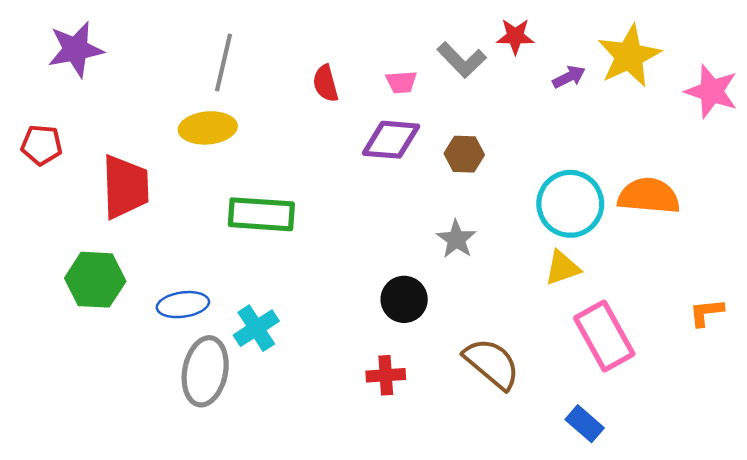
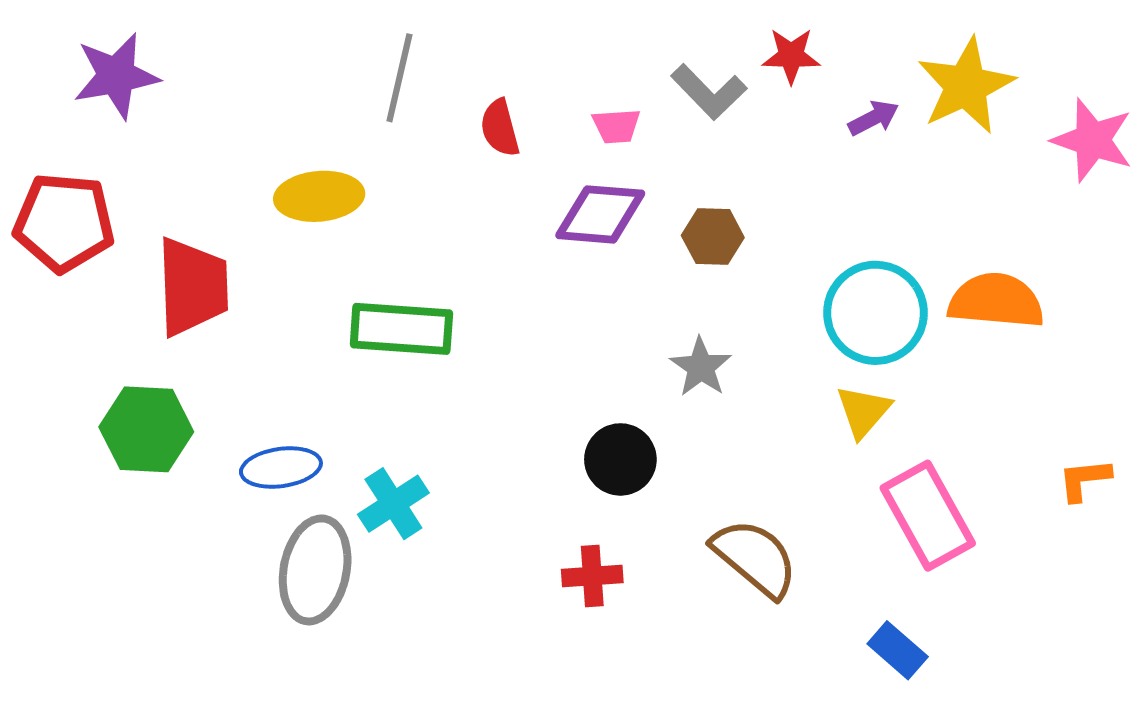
gray line: (223, 62) -> (399, 78), moved
red pentagon: (42, 145) -> (64, 222), size x1.6
yellow triangle: (562, 268) -> (863, 411), turned -30

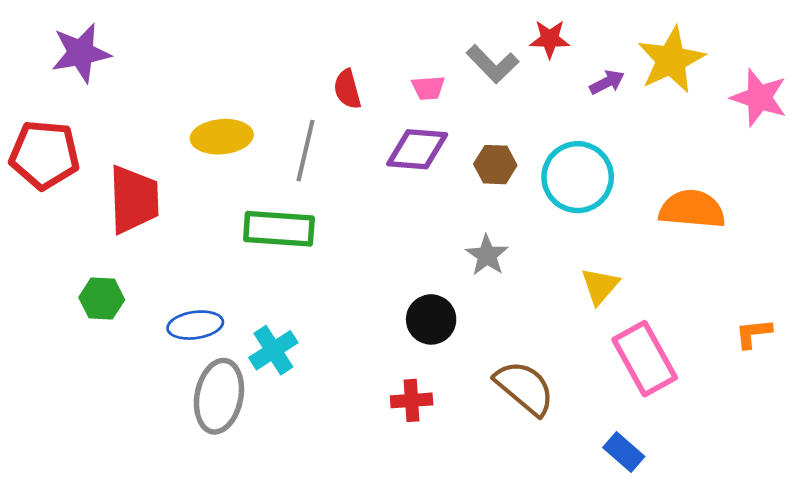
gray line: (399, 78) -> (305, 151), moved
cyan circle: (876, 313) -> (578, 177), moved
green hexagon: (146, 429) -> (102, 299), size x0.7

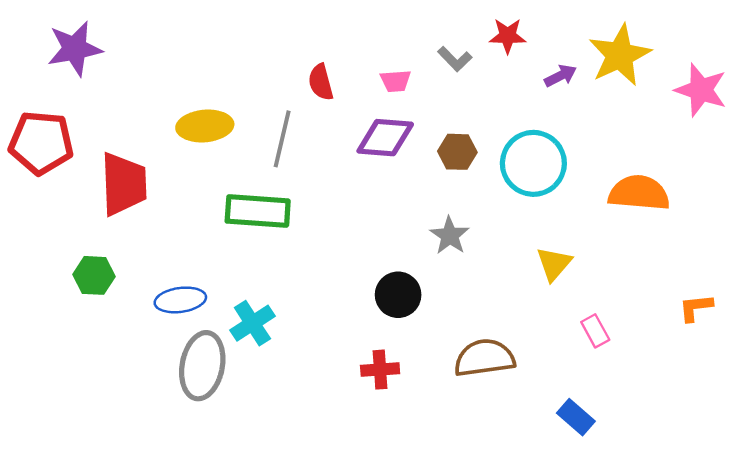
gray L-shape: (492, 64) -> (455, 59), size x0.7
pink rectangle: (645, 359) -> (595, 331), size x0.5
brown semicircle: (525, 388) -> (484, 358), turned -48

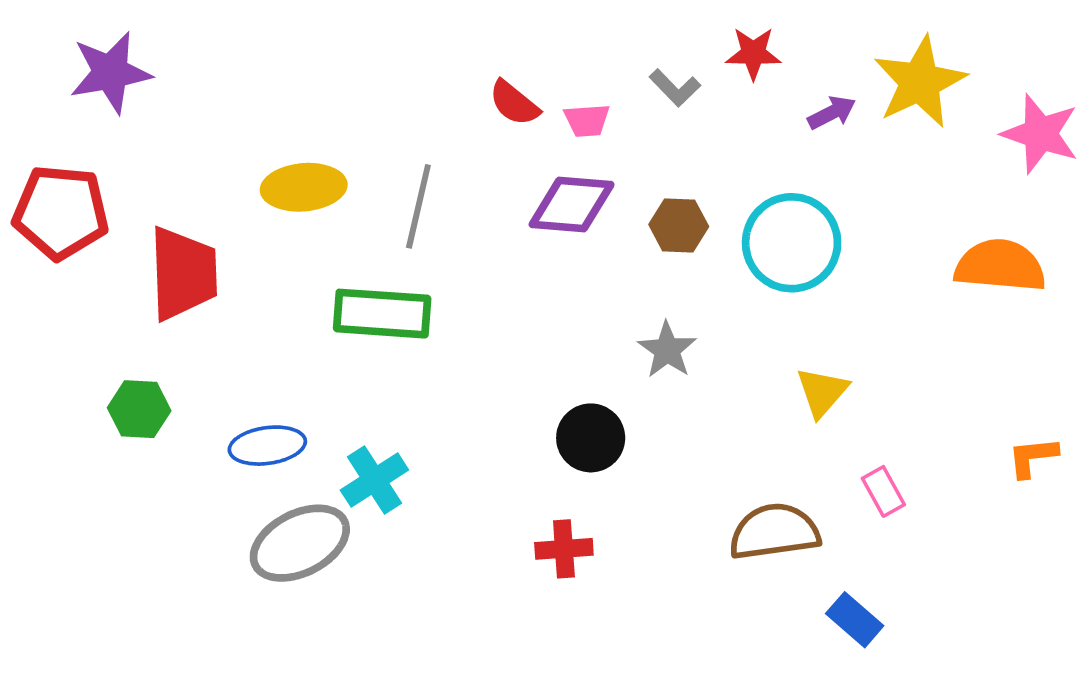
red semicircle: (321, 82) -> (514, 103), moved, turned -36
orange semicircle: (639, 193) -> (1000, 266), moved
brown semicircle: (484, 358) -> (774, 532), moved
gray ellipse: (202, 366) -> (300, 543), turned 52

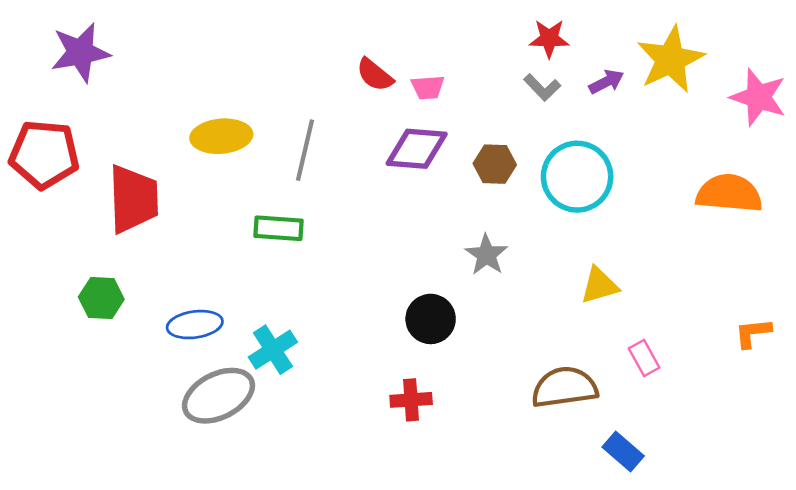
gray L-shape: (675, 88) -> (542, 87), moved
green rectangle: (382, 314) -> (279, 228), size x0.7
yellow triangle: (822, 392) -> (599, 285), turned 33

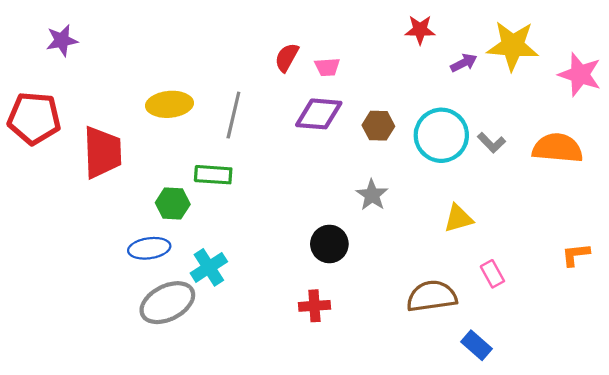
purple star: (80, 52) -> (62, 40), size x0.7
yellow star: (671, 59) -> (513, 46), turned 30
red semicircle: (375, 75) -> (287, 57), turned 80
gray L-shape: (542, 87) -> (491, 143), moved
green hexagon: (101, 298) -> (173, 203), moved

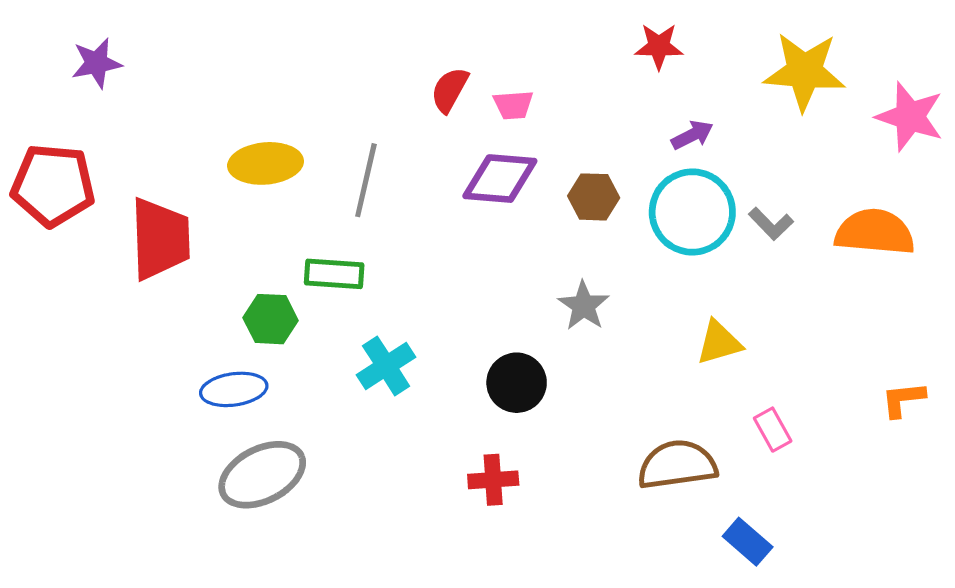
purple arrow: (464, 63) -> (692, 135), moved
cyan cross: (209, 267) -> (386, 366), moved

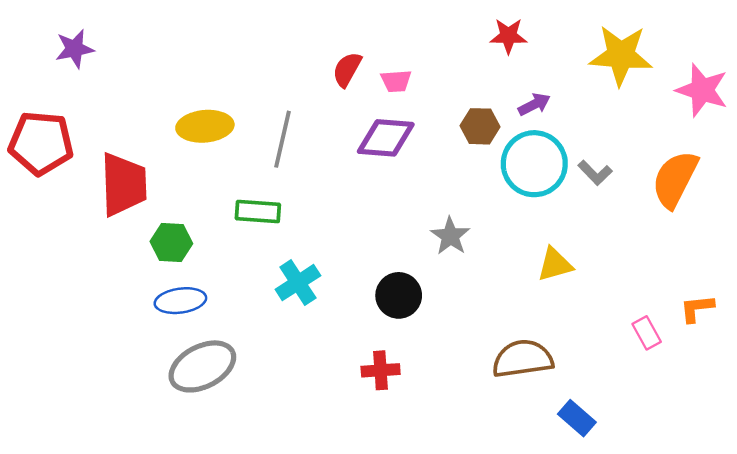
brown hexagon: (594, 197) -> (480, 126), moved
orange semicircle: (875, 232) -> (675, 179), turned -68
green hexagon: (271, 319) -> (171, 242), moved
pink rectangle: (773, 430) -> (647, 333), moved

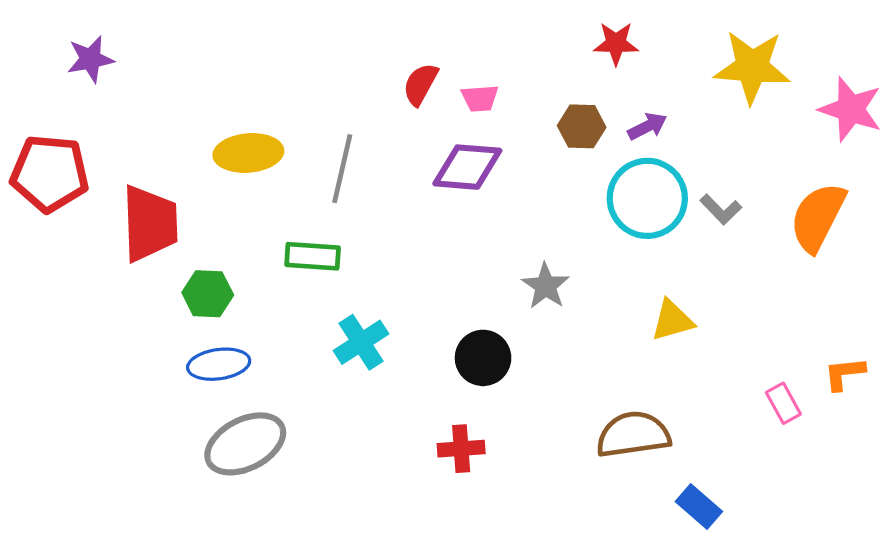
brown hexagon: (480, 126) -> (582, 126), moved

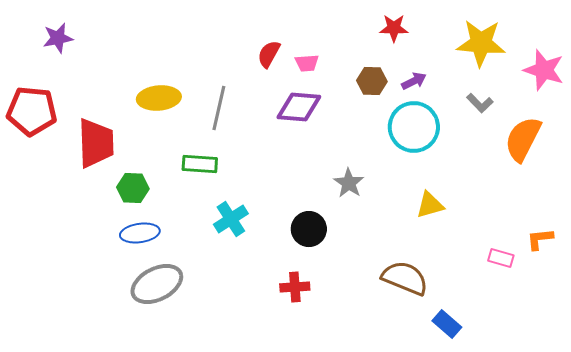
gray L-shape: (721, 209) -> (480, 103), moved
pink rectangle: (783, 403) -> (501, 258), turned -45
brown semicircle: (633, 435) -> (405, 278), turned 30

